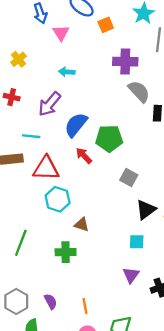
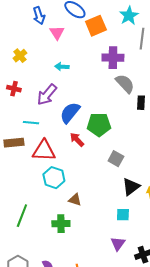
orange square: (106, 25) -> (96, 26), size x1.5

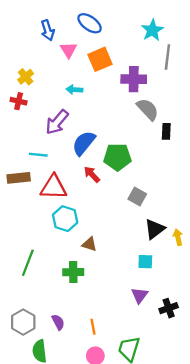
orange square: (96, 26) -> (100, 59), moved
red cross: (14, 89) -> (19, 101), moved

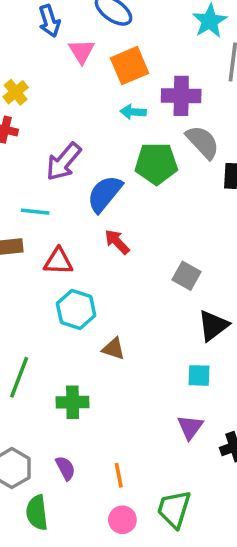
cyan arrow: (74, 90) -> (133, 112), moved
green pentagon: (117, 157) -> (156, 163), moved
red triangle: (53, 187) -> (58, 261), size x0.7
green cross: (73, 272) -> (73, 402), moved

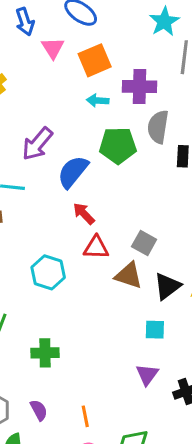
gray semicircle: (203, 142) -> (158, 127), turned -128
red triangle: (58, 261) -> (96, 248), moved
brown triangle: (114, 349) -> (129, 275), moved, size x1.4

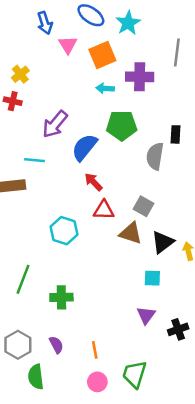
cyan star: (164, 22) -> (128, 23), moved
gray semicircle: (158, 127) -> (155, 156), moved

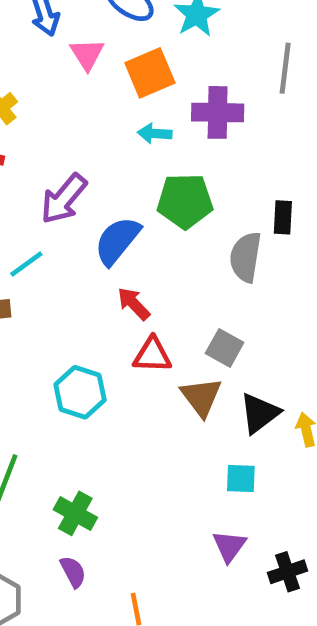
cyan line: (35, 160) -> (26, 264), turned -42
brown triangle: (131, 233) -> (201, 397), turned 35
green cross: (61, 297) -> (75, 513), turned 30
purple semicircle: (56, 345) -> (73, 572), moved

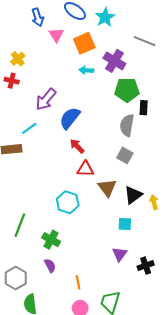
gray line: (285, 68) -> (145, 41), turned -75
purple cross: (218, 112) -> (114, 61), turned 30
green pentagon: (185, 201) -> (127, 90), moved
gray square: (225, 348) -> (125, 155), moved
cyan hexagon: (80, 392) -> (68, 202), moved

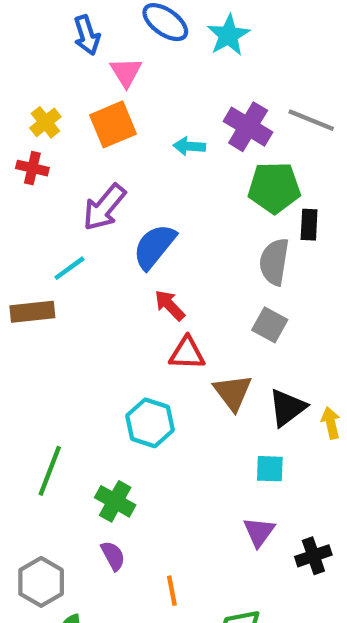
gray line: (145, 41) -> (311, 120), moved
orange square: (84, 43) -> (113, 124), moved

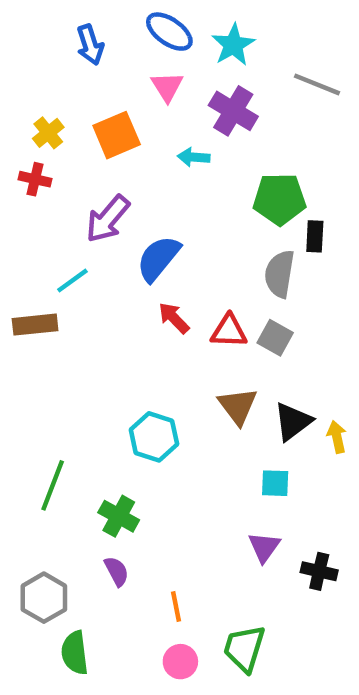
pink triangle: (126, 72) -> (167, 87), moved
gray line: (311, 120) -> (317, 84), moved
purple cross: (248, 127) -> (233, 111), moved
red triangle: (187, 353) -> (229, 331), moved
black cross: (313, 556) -> (319, 571), turned 32

